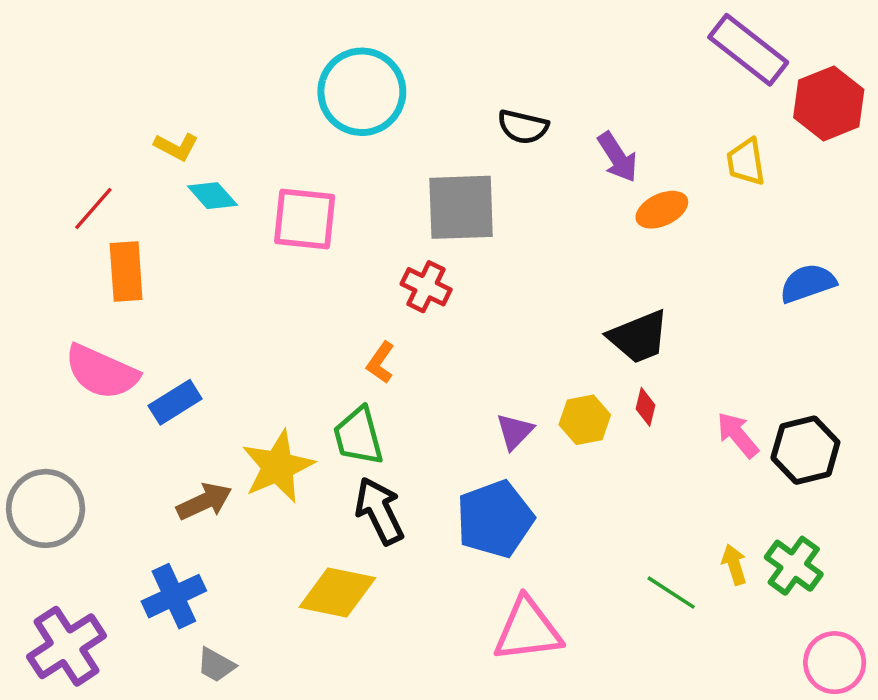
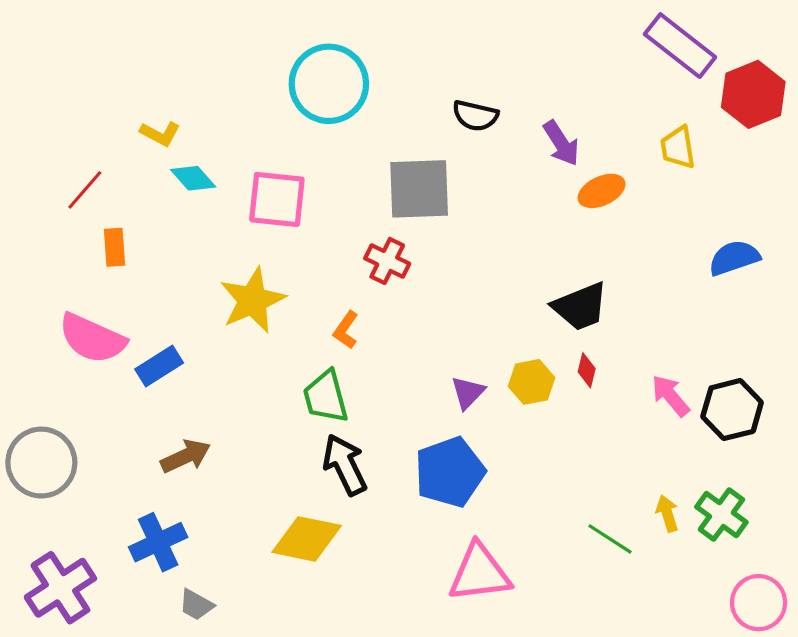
orange rectangle: (126, 272) -> (115, 247), size x0.7
yellow star: (278, 466) -> (252, 300), moved

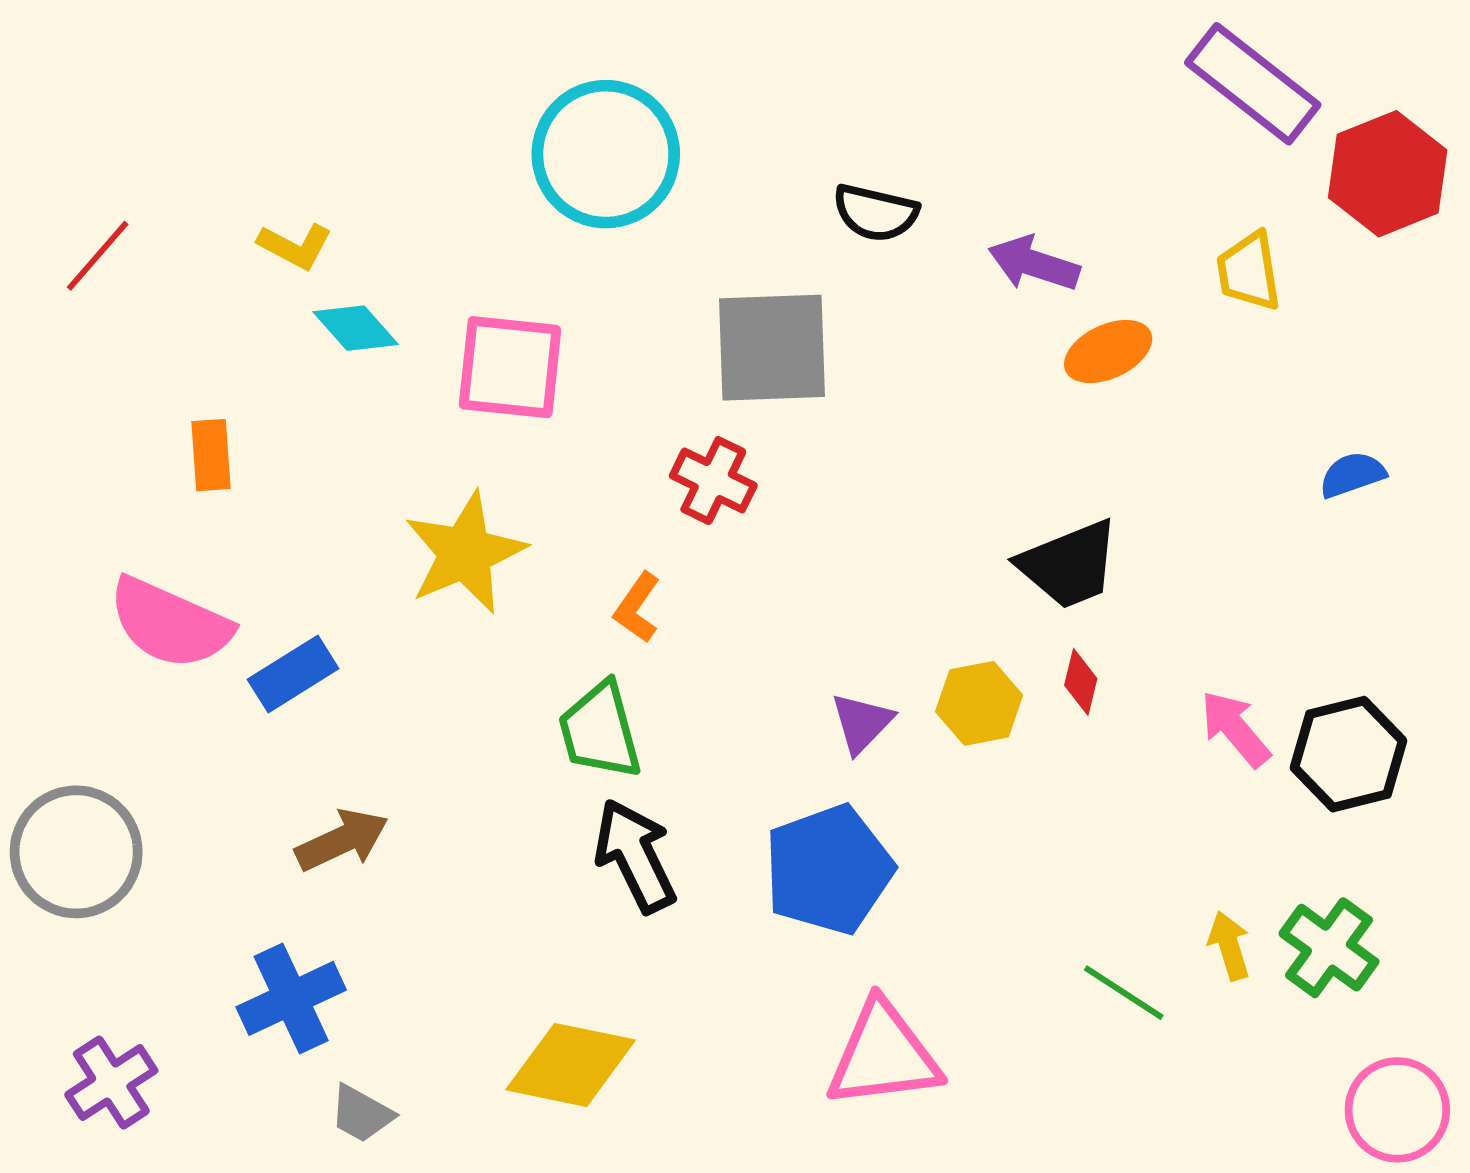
purple arrow: (561, 143) -> (1034, 264), turned 141
red line: (85, 190) -> (98, 256), moved
blue semicircle: (734, 258) -> (1352, 475), size x0.7
yellow diamond: (307, 539) -> (571, 1065), moved
purple cross: (60, 588) -> (111, 1083), size x0.7

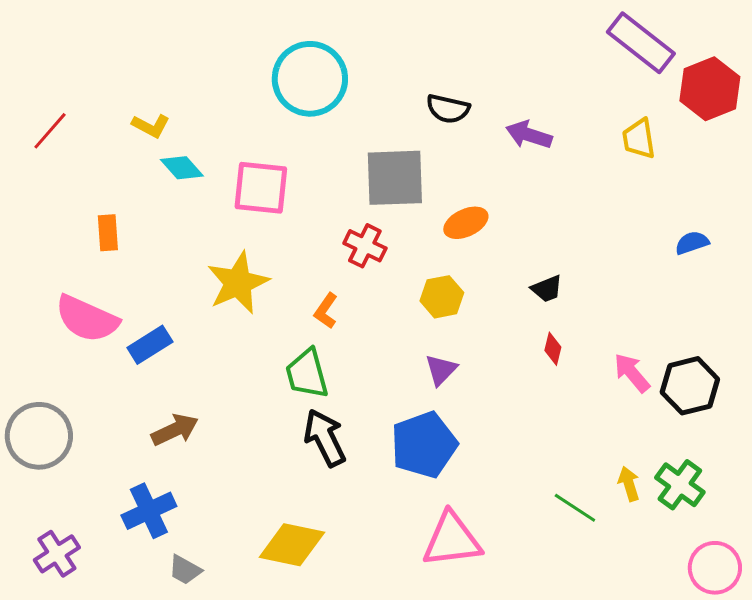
orange ellipse: (1108, 352) -> (466, 223), moved
black trapezoid: (1069, 565) -> (547, 289), size x0.6
yellow hexagon: (979, 703) -> (442, 297), moved

